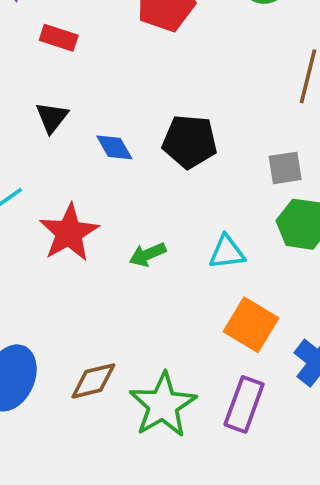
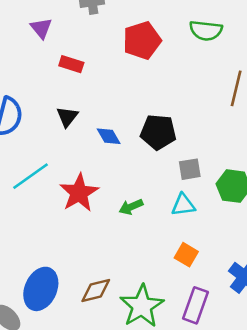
gray square: (285, 168) -> (190, 169), moved
orange square: (251, 325) -> (186, 255), moved, size x0.7

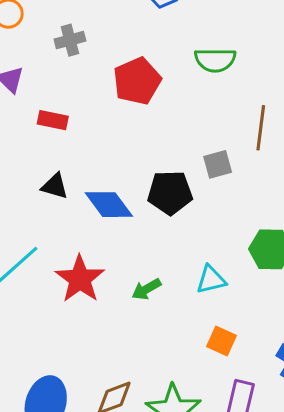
black triangle: (67, 117) -> (55, 186), turned -45
blue diamond: (109, 136) -> (109, 205), size x1.5
gray square: (190, 169) -> (218, 164), moved

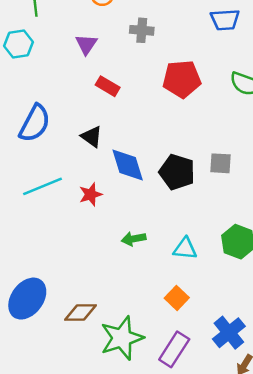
red star: (80, 279) -> (91, 194), moved, size x0.6

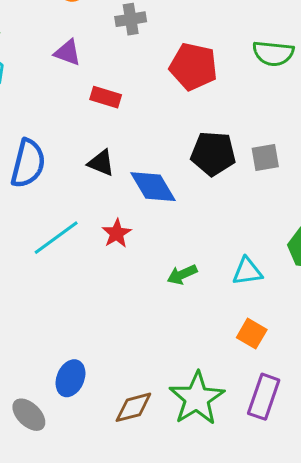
purple triangle: (86, 44) -> (68, 53), turned -30
red pentagon: (182, 79) -> (193, 67), turned 30
black pentagon: (177, 172) -> (213, 154), moved
blue ellipse: (27, 299) -> (70, 378), size x0.7
brown diamond: (80, 312) -> (133, 407), moved

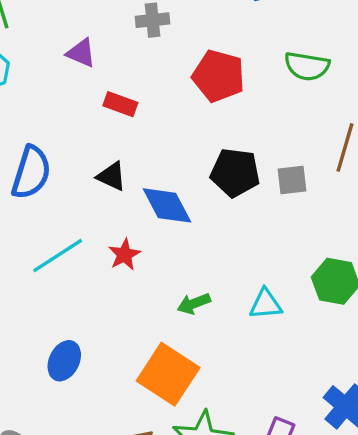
orange square: (252, 334) -> (168, 374), moved, size x1.8
blue ellipse: (70, 378) -> (64, 361), moved

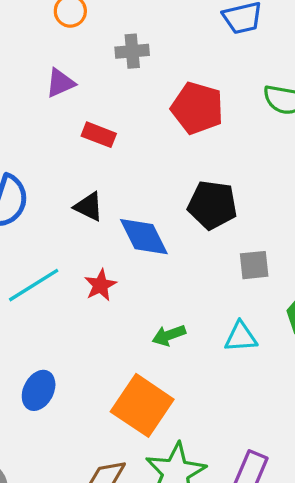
purple triangle: (81, 53) -> (60, 83), turned -48
gray square: (292, 180) -> (254, 265), moved

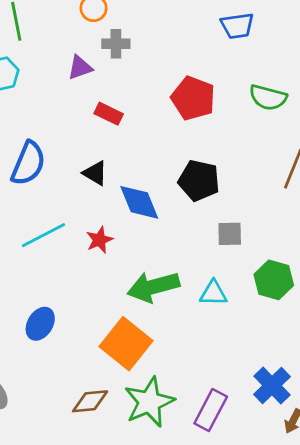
gray cross: (132, 51) -> (116, 44), moved
green arrow: (169, 335) -> (153, 287), size x1.8

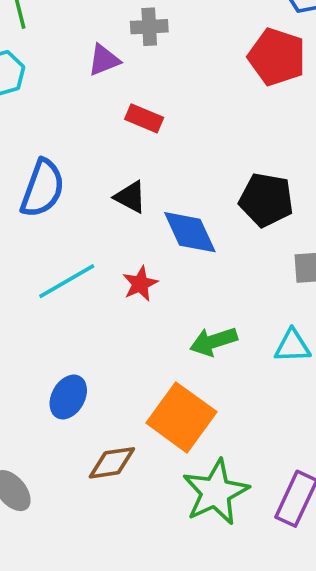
red pentagon: (193, 98) -> (277, 57), moved
green arrow: (153, 287) -> (214, 341), size x0.7
brown diamond: (90, 401) -> (112, 463), moved

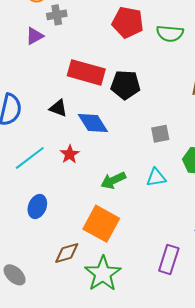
red rectangle: (144, 118) -> (86, 72), moved, size x1.8
black pentagon: (266, 200) -> (125, 85), moved
blue ellipse: (68, 397) -> (37, 206), moved
green star: (216, 492) -> (103, 274), moved

